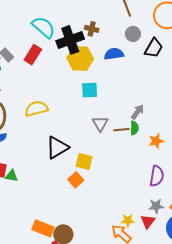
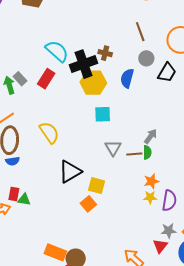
blue semicircle: (114, 54) -> (127, 78), turned -66
yellow semicircle: (36, 109) -> (49, 133), turned 70
orange star: (156, 141) -> (151, 181), moved
yellow star: (128, 220) -> (150, 197), moved

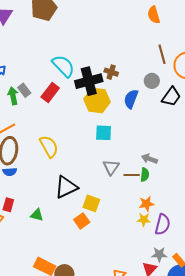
brown line: (140, 32) -> (162, 54), moved
gray arrow: (151, 136) -> (149, 159), turned -112
green triangle: (24, 200) -> (37, 215), moved

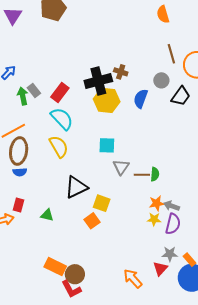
cyan semicircle: (63, 66) -> (62, 119), moved
cyan square: (104, 133) -> (107, 145), moved
gray arrow: (149, 159) -> (172, 206), moved

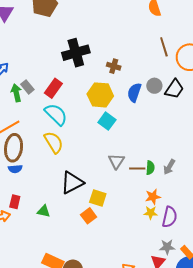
gray circle: (161, 80) -> (154, 86), moved
black cross: (98, 81) -> (76, 53), moved
cyan square: (107, 145) -> (107, 121), moved, turned 36
gray arrow: (172, 206) -> (169, 167), moved, turned -77

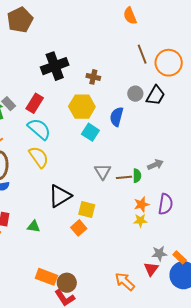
blue semicircle: (134, 92) -> (117, 117), moved
gray arrow: (169, 167) -> (155, 165), moved, turned -140
purple semicircle: (170, 217) -> (166, 204), moved

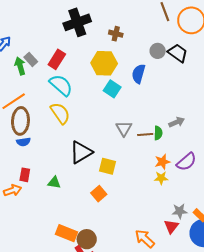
black trapezoid: (155, 95) -> (178, 53), turned -85
purple semicircle: (166, 204) -> (186, 162), turned 40
orange square: (79, 228) -> (99, 194), moved

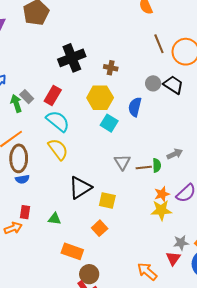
yellow star: (161, 178) -> (161, 210), size x1.5
orange rectangle: (66, 233) -> (72, 251), moved

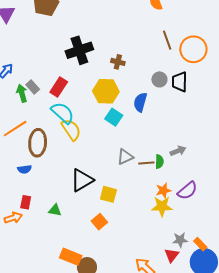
black trapezoid: (173, 85) -> (180, 82), turned -125
yellow semicircle: (58, 149) -> (71, 130), moved
brown ellipse: (19, 158) -> (38, 143), moved
gray triangle: (122, 162) -> (125, 157), turned 36
orange rectangle: (72, 251) -> (71, 257), moved

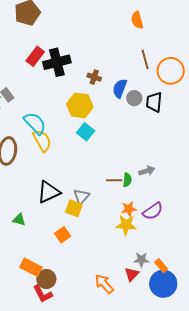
red rectangle: (59, 87) -> (35, 56), moved
blue semicircle: (140, 102) -> (120, 88), moved
gray triangle: (125, 157) -> (81, 197), moved, turned -30

